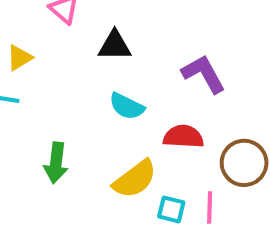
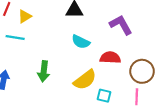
pink line: (210, 207) -> (137, 97), moved

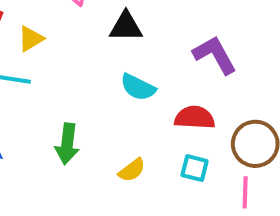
yellow semicircle: (85, 80) -> (132, 170), moved, size x0.6
cyan square: (104, 96) -> (195, 168), moved

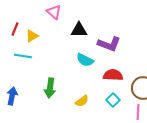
purple L-shape: (215, 55) -> (109, 44), moved, turned 140
cyan square: (195, 168) -> (113, 100), turned 32

